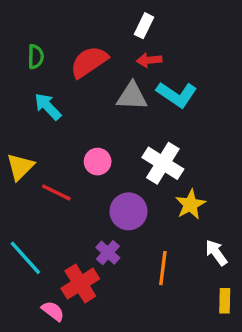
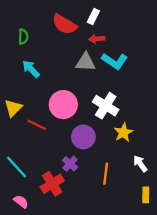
red semicircle: (89, 62) -> (64, 24), moved, turned -115
pink circle: (98, 162) -> (63, 105), size x1.6
pink semicircle: (53, 311) -> (21, 202), moved

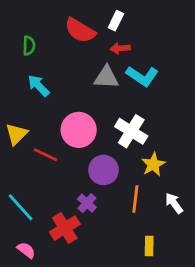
orange line: (106, 174) -> (135, 199), moved
yellow rectangle: (146, 195) -> (149, 246), moved

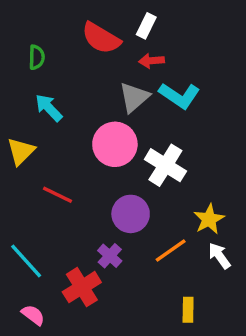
gray triangle: (106, 77) -> (134, 97), turned -44
pink circle: (79, 130) -> (115, 144), moved
yellow triangle: (16, 134) -> (21, 151), moved
yellow star: (153, 164) -> (209, 219), moved
orange line: (135, 199) -> (171, 251), turned 48

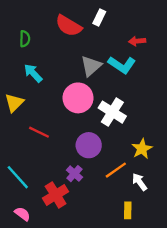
red arrow: (151, 61) -> (137, 41), moved
white arrow: (219, 256) -> (140, 182), moved

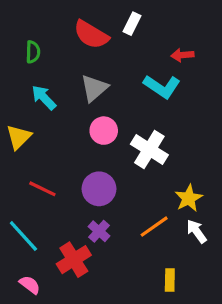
gray triangle: (91, 66) -> (94, 88), moved
pink circle: (78, 98) -> (104, 131), size x0.7
red line: (39, 132) -> (42, 189), moved
purple circle: (89, 145) -> (99, 189), moved
white arrow: (140, 182) -> (197, 231), moved

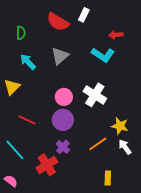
pink circle: (104, 131) -> (64, 97), moved
yellow star: (189, 198) -> (120, 126), turned -30
pink semicircle: (30, 285) -> (11, 181), moved

